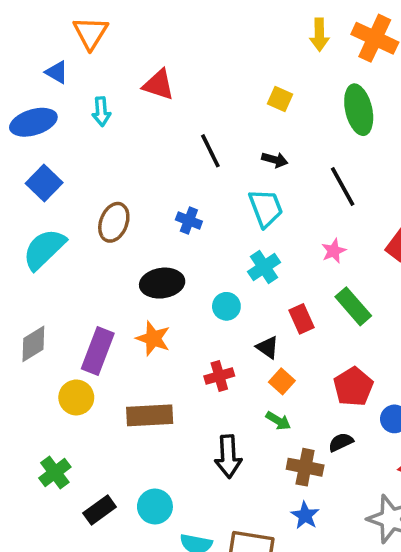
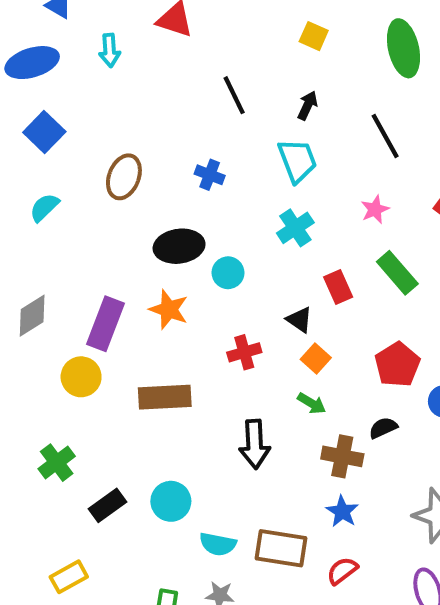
black arrow: (275, 160) -> (308, 105), turned -80
cyan semicircle: (44, 249) -> (44, 207), size x0.6
cyan circle: (226, 306) -> (228, 273), moved

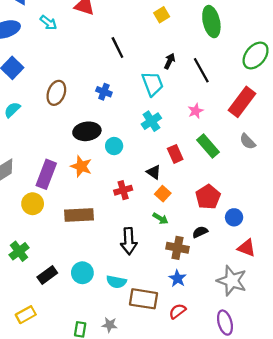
yellow square: (314, 36) -> (162, 15), turned 35
cyan arrow: (110, 50) -> (48, 23), turned -48
black arrow: (308, 105) -> (170, 61), moved
cyan semicircle: (218, 544) -> (116, 282), moved

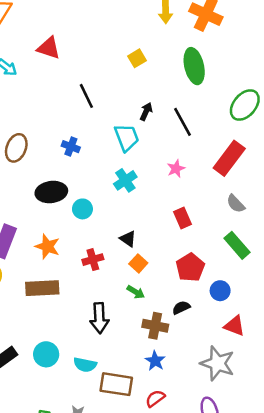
green rectangle: (208, 146) -> (237, 245), moved
red rectangle: (175, 154) -> (182, 218), moved
orange star: (81, 166) -> (47, 247), moved

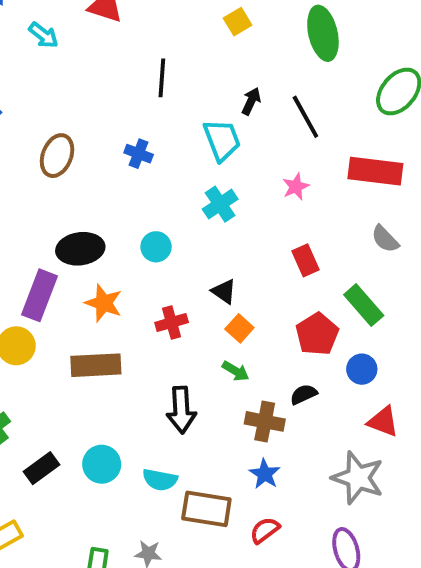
black line: (86, 96) -> (162, 78), turned 30
red rectangle: (229, 158) -> (375, 171), turned 60
black ellipse: (51, 192) -> (80, 249), moved
green rectangle: (237, 245) -> (364, 305), moved

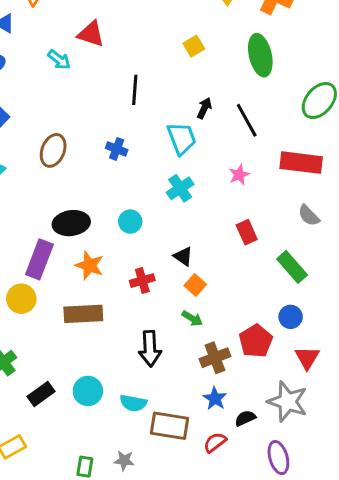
cyan arrow: (43, 35) -> (59, 60), moved
red pentagon: (317, 334) -> (256, 341), moved
black semicircle: (304, 394) -> (245, 418), moved
brown cross: (265, 421) -> (215, 358), turned -32
red triangle: (383, 421) -> (307, 358), turned 40

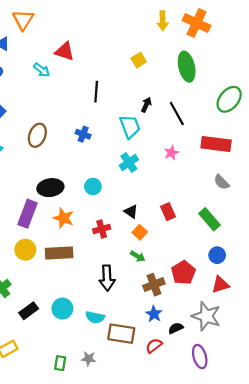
red rectangle: (247, 232) -> (168, 212), moved
yellow circle: (21, 299) -> (25, 250), moved
blue circle: (291, 317) -> (217, 255), moved
red triangle: (307, 358) -> (220, 285), turned 42

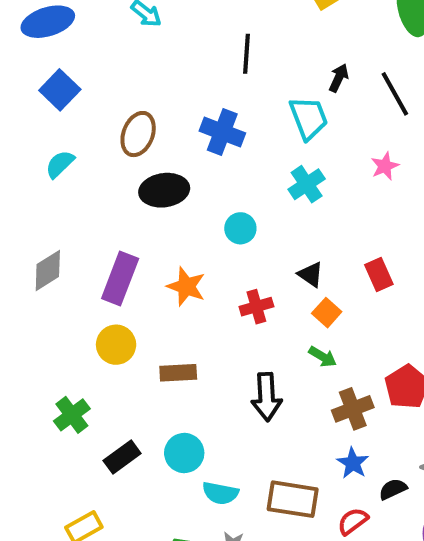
blue cross: (83, 134) -> (222, 132), size x1.5
black ellipse: (50, 188) -> (164, 190), moved
brown rectangle: (59, 253) -> (178, 373), moved, size x0.7
cyan semicircle: (95, 317) -> (220, 493), moved

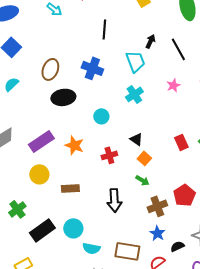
red rectangle: (379, 274) -> (181, 142), moved
purple rectangle: (120, 278) -> (41, 141), turned 35
black rectangle: (122, 457) -> (42, 230), size x1.4

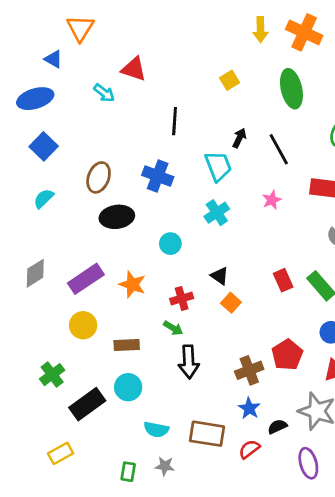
green arrow: (142, 180) -> (173, 328), moved
cyan circle: (73, 228) -> (128, 387), moved

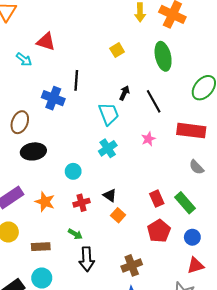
blue cross: (158, 176) -> (53, 98), moved
red cross: (182, 298) -> (82, 203), moved
red pentagon: (287, 355) -> (159, 231), moved

